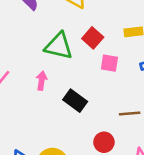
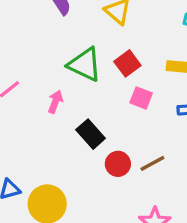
brown line: (130, 113) -> (152, 163), turned -36
red circle: (104, 142) -> (118, 164), moved

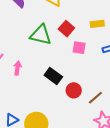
pink arrow: (55, 102) -> (17, 68), moved
brown line: (152, 163) -> (95, 98), moved

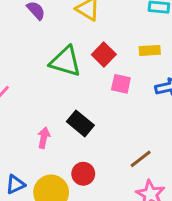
pink arrow: (17, 68) -> (44, 138), moved
red circle: (74, 90) -> (83, 174), moved

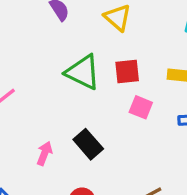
red square: (104, 55) -> (127, 72), turned 30

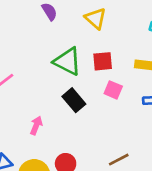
black rectangle: (88, 144) -> (74, 100), moved

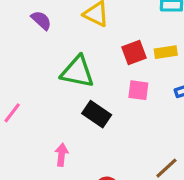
red square: (103, 61) -> (134, 53), moved

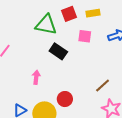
yellow rectangle: (166, 52) -> (93, 13), moved
red square: (134, 53) -> (69, 14), moved

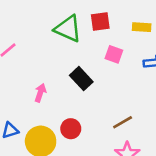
yellow rectangle: (93, 13) -> (142, 27), moved
black rectangle: (58, 51) -> (81, 79), moved

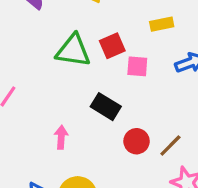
red square: (100, 21) -> (112, 46), moved
red circle: (71, 129) -> (137, 141), moved

